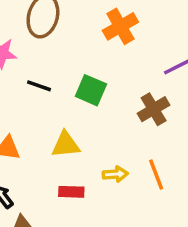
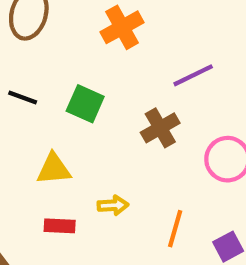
orange line: (156, 174) -> (175, 229), moved, turned 36

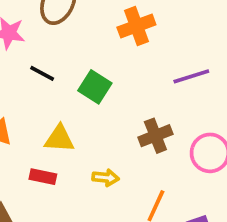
brown cross: (160, 128) -> (155, 136), moved
red rectangle: (60, 226) -> (43, 177), moved

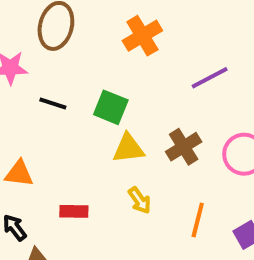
yellow triangle: (59, 139) -> (128, 148), moved
yellow arrow: (106, 178) -> (140, 200), turned 60

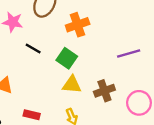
orange cross: (142, 36) -> (78, 25), moved

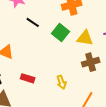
yellow triangle: (72, 85) -> (85, 38), moved

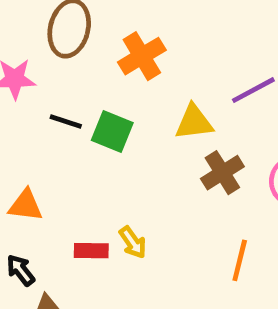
green square: (61, 33) -> (112, 131), moved
yellow arrow: (61, 82) -> (133, 242), moved

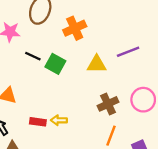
brown cross: (222, 173) -> (108, 104), moved
yellow arrow: (133, 242) -> (59, 120), turned 119

